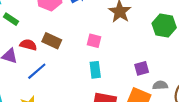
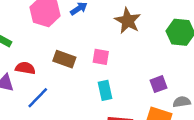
brown rectangle: (52, 41) -> (64, 59), moved

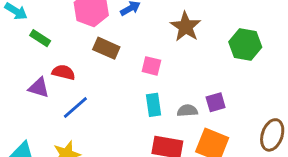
brown rectangle: (64, 59) -> (106, 48), moved
gray semicircle: (182, 102) -> (187, 111), moved

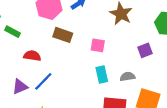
purple triangle: (39, 88) -> (20, 87), moved, turned -35
purple square: (216, 102) -> (145, 50), moved

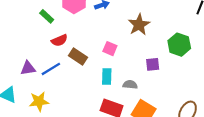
green rectangle: (13, 32) -> (47, 16), moved
brown rectangle: (63, 35) -> (78, 56), moved
red semicircle: (32, 56) -> (59, 40), moved, turned 133

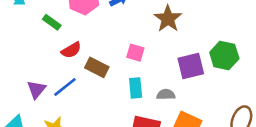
green hexagon: (179, 45) -> (224, 55), moved
purple square: (153, 64) -> (191, 66), size x1.5
purple triangle: (28, 68) -> (36, 89), turned -35

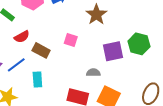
cyan rectangle: (136, 88) -> (37, 79), moved

